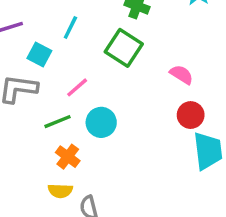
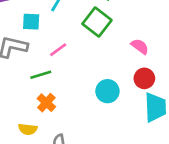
cyan square: (39, 54) -> (31, 22), turned -30
cyan circle: (101, 122) -> (107, 91), moved
yellow semicircle: (60, 191) -> (28, 129), moved

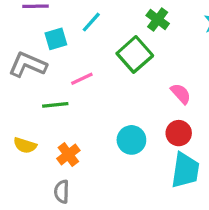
cyan square: (31, 22) -> (56, 39), turned -30
orange cross: (46, 103) -> (68, 155), moved
yellow semicircle: (28, 129) -> (25, 145), moved

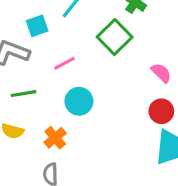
green line: (55, 105) -> (24, 94), moved
cyan circle: (131, 140) -> (79, 101), moved

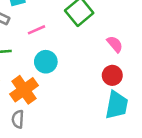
orange cross: (55, 138) -> (24, 90), size x1.5

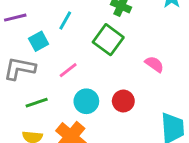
red circle: (112, 75) -> (123, 101), moved

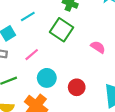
cyan line: (65, 20) -> (28, 16), turned 32
red circle: (123, 101) -> (77, 87), moved

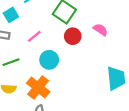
red circle: (77, 87) -> (73, 36), moved

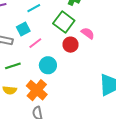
cyan square: (11, 15) -> (23, 29), moved
pink semicircle: (100, 30) -> (88, 33), moved

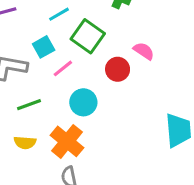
green square: (64, 22) -> (88, 36), moved

